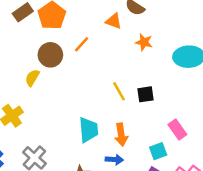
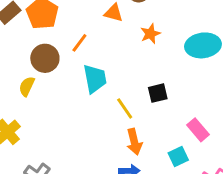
orange star: (144, 42) -> (150, 34), turned -30
yellow line: (119, 91) -> (125, 108), moved
cyan trapezoid: (88, 130) -> (95, 79), moved

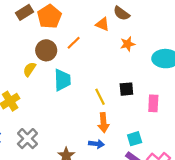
cyan trapezoid: (95, 79) -> (62, 80), moved
pink rectangle: (198, 130) -> (153, 103), moved, turned 35

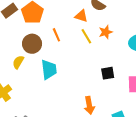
orange line: (74, 43) -> (56, 35), turned -64
yellow line: (100, 97) -> (86, 36), moved

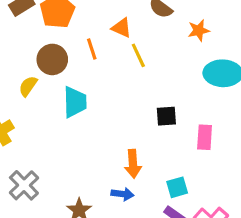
orange triangle: (81, 16) -> (122, 28), moved
orange star: (106, 32) -> (199, 30), moved

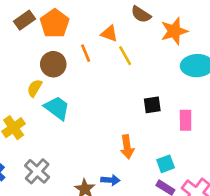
orange star: (199, 30) -> (174, 31), size x1.5
cyan trapezoid: (75, 102) -> (57, 108), moved, turned -48
blue arrow: (122, 194) -> (110, 180), moved

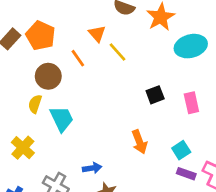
orange triangle: (109, 34) -> (97, 34), turned 42
cyan trapezoid: (57, 108) -> (62, 119), turned 40
blue arrow: (110, 180) -> (92, 168), moved

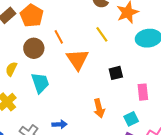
orange triangle: (97, 34) -> (77, 59), moved, size x1.6
yellow line: (117, 52) -> (102, 34), moved
pink rectangle: (191, 103) -> (143, 92), moved
yellow semicircle: (35, 104) -> (11, 69), moved

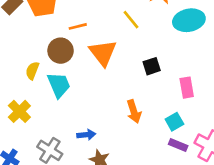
orange line: (59, 37) -> (78, 26), turned -72
brown circle: (34, 48) -> (61, 51), moved
yellow semicircle: (11, 69) -> (32, 71), moved

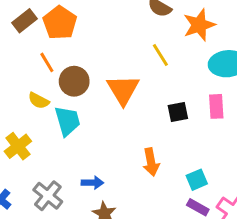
orange line: (78, 26) -> (47, 62), moved, turned 66
yellow semicircle: (32, 71) -> (39, 101), turned -90
pink rectangle: (187, 88) -> (216, 106), moved

